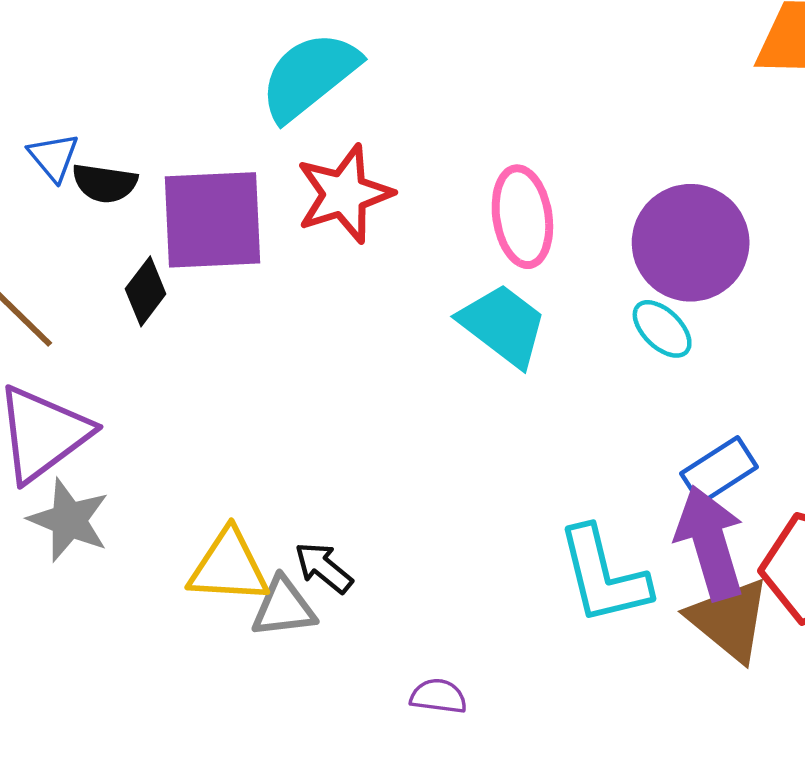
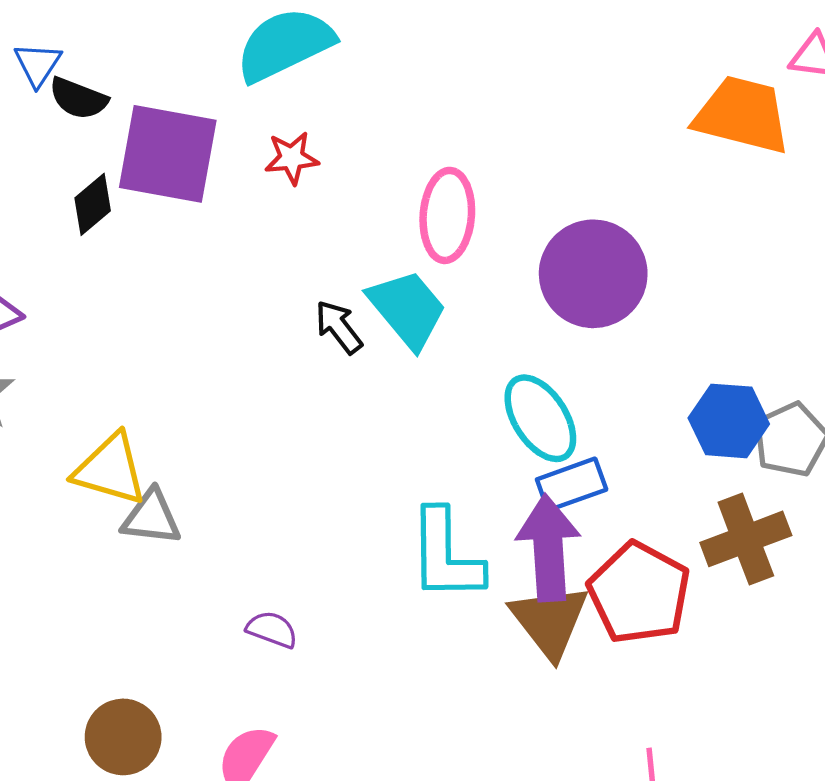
red star: (344, 194) -> (292, 158), size x0.6
cyan ellipse: (662, 329) -> (540, 418), moved, size x1.5
black arrow: (324, 568) -> (339, 327), moved

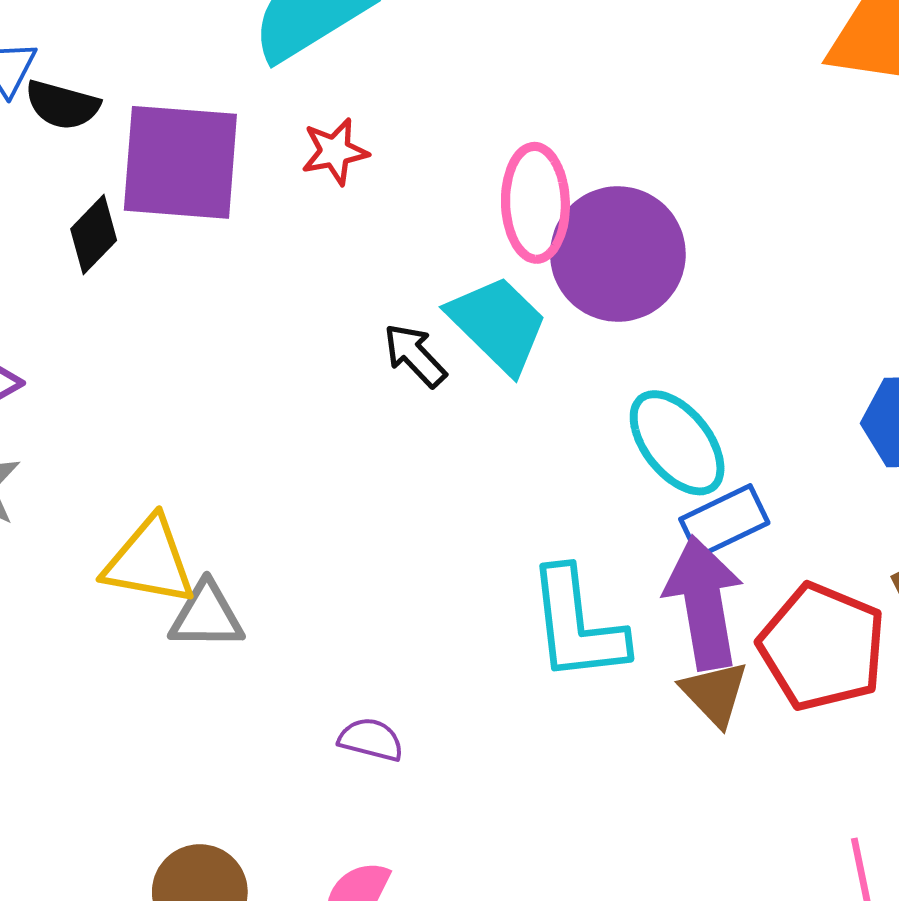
purple circle: (593, 274) -> (618, 254), moved
brown triangle: (550, 621) -> (715, 693), size x0.7

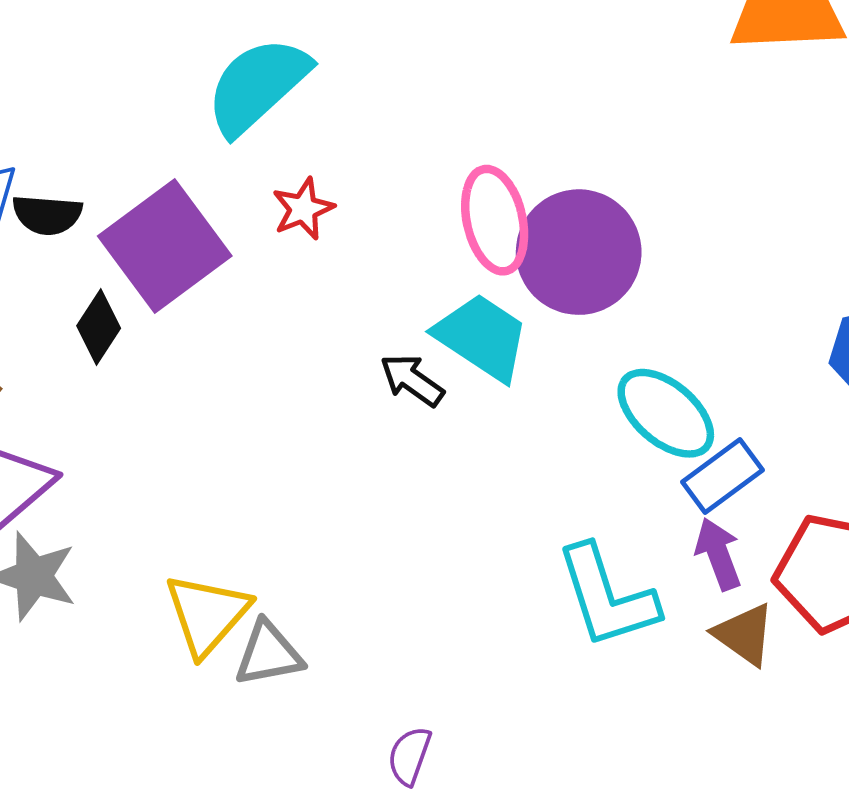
purple square: (180, 162) -> (165, 246), turned -30
yellow triangle: (149, 561) -> (207, 614), turned -48
purple arrow: (704, 603) -> (718, 554), size x0.6
purple semicircle: (371, 739) -> (409, 756), moved, turned -74

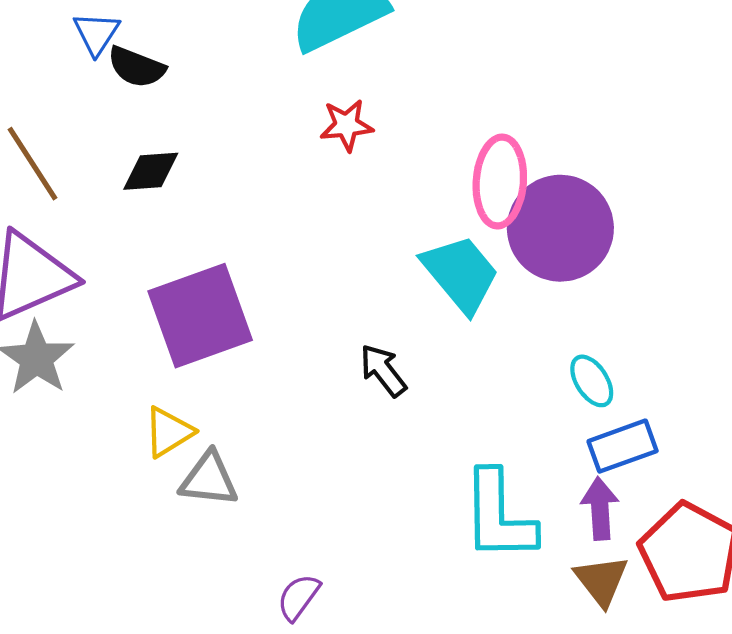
purple square: (165, 246) -> (200, 316), moved
black diamond: (99, 327) -> (151, 171), turned 36
black arrow: (412, 380) -> (383, 370), moved
cyan ellipse: (666, 413) -> (592, 381), size x0.6
yellow triangle: (207, 614) -> (168, 432), size x0.7

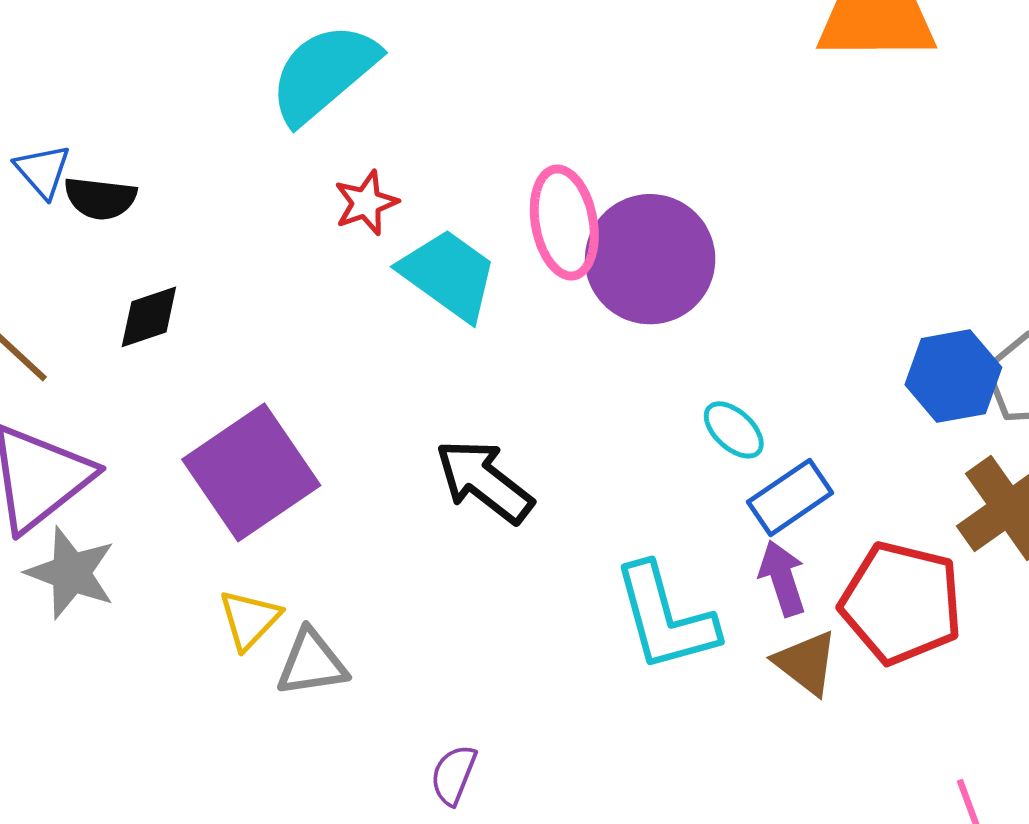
cyan trapezoid: (461, 274) -> (449, 275), moved
black arrow: (383, 370) -> (484, 481), size x1.5

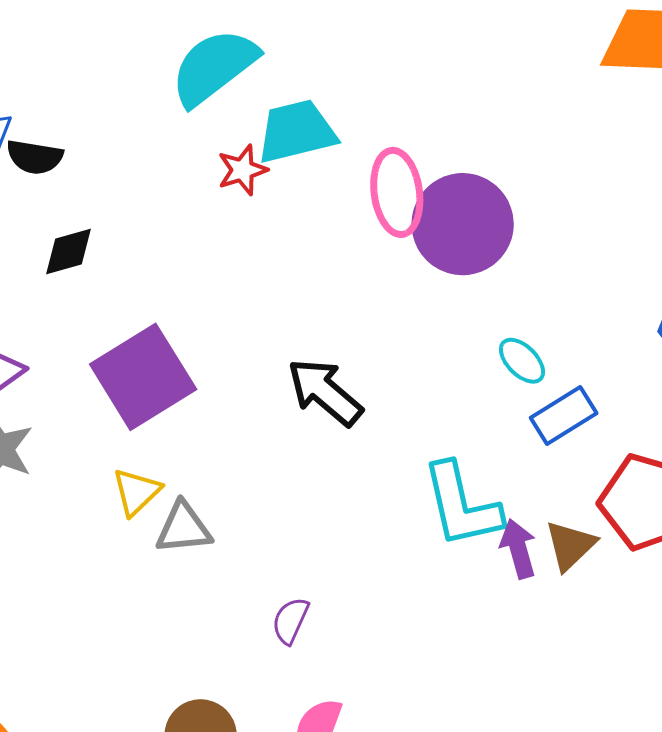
cyan trapezoid: (449, 275) -> (296, 131), moved, turned -52
purple arrow: (782, 578) -> (518, 549), moved
brown triangle: (806, 663) -> (570, 545), turned 36

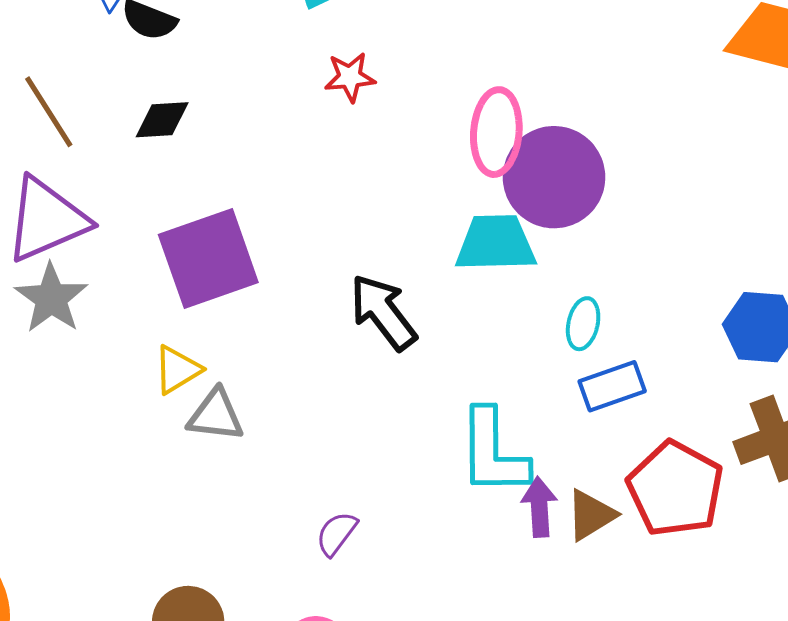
cyan trapezoid: (296, 131) -> (496, 243), moved
cyan ellipse: (522, 361) -> (583, 324), turned 45
purple semicircle: (291, 621) -> (337, 534), moved

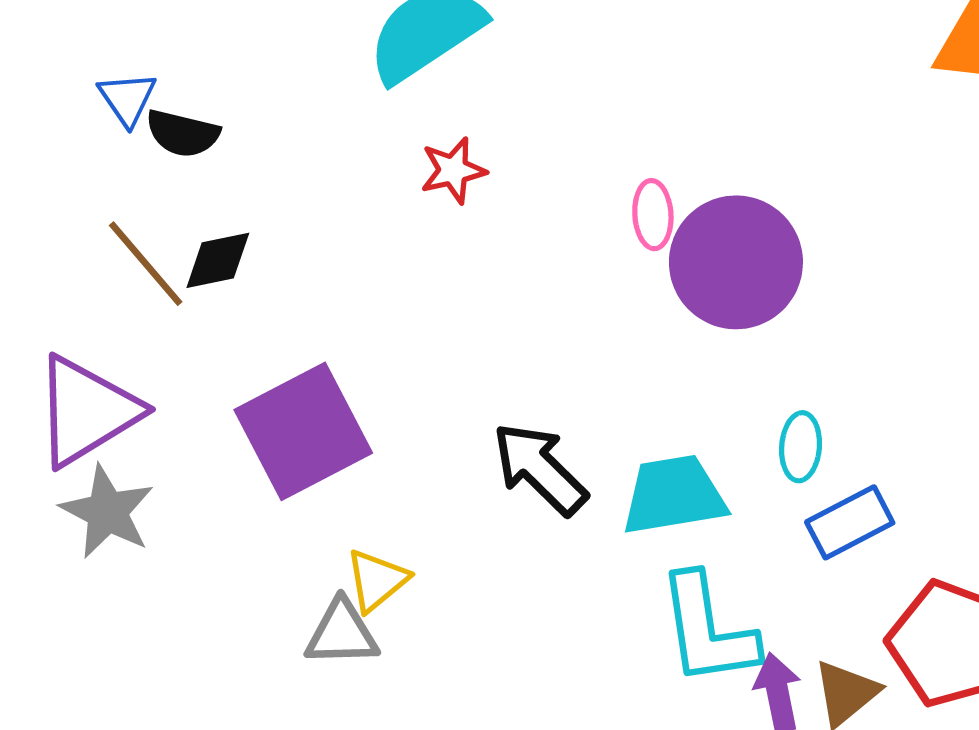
brown line: (49, 112) -> (146, 264), moved
pink ellipse: (496, 132) -> (653, 215), size x0.6
cyan trapezoid: (496, 243) -> (674, 495), moved
yellow triangle: (177, 370) -> (377, 580), moved

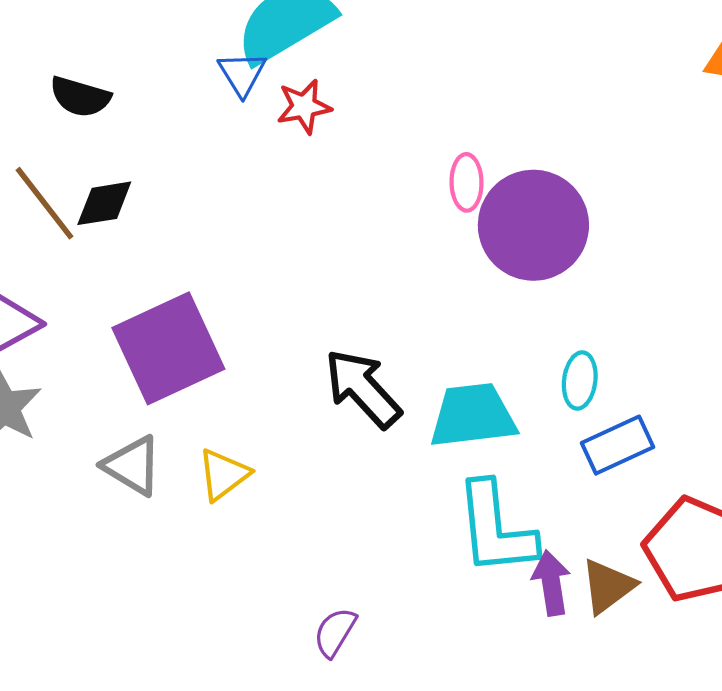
blue triangle: (127, 98) -> (242, 74), moved
red star: (453, 170) -> (304, 106), moved
gray triangle: (342, 633) -> (132, 466), moved, turned 30

